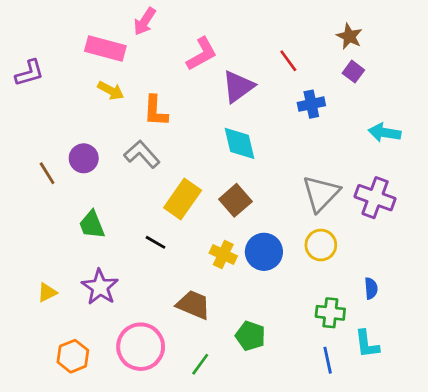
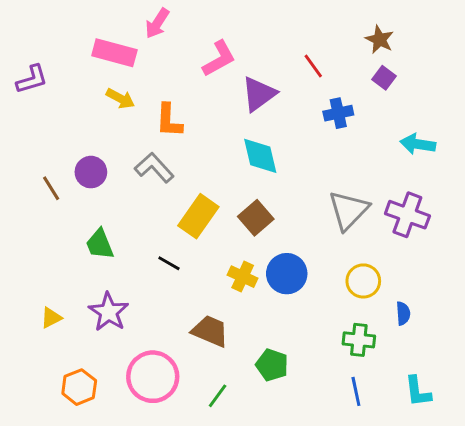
yellow circle: (321, 245) -> (363, 281), moved
cyan L-shape: (367, 344) -> (418, 391), moved

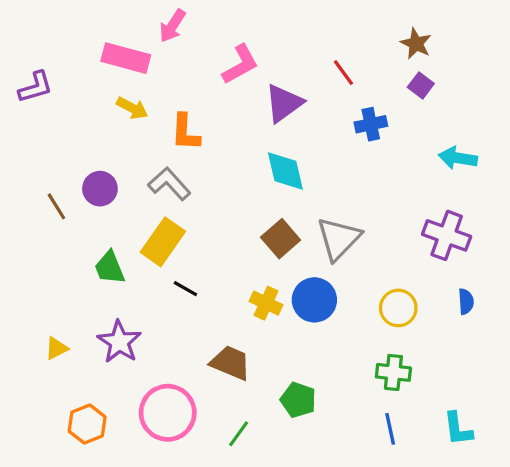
gray triangle: (349, 210) -> (339, 239), moved
yellow rectangle: (198, 216) -> (163, 242), moved
blue semicircle: (403, 313) -> (466, 302), moved

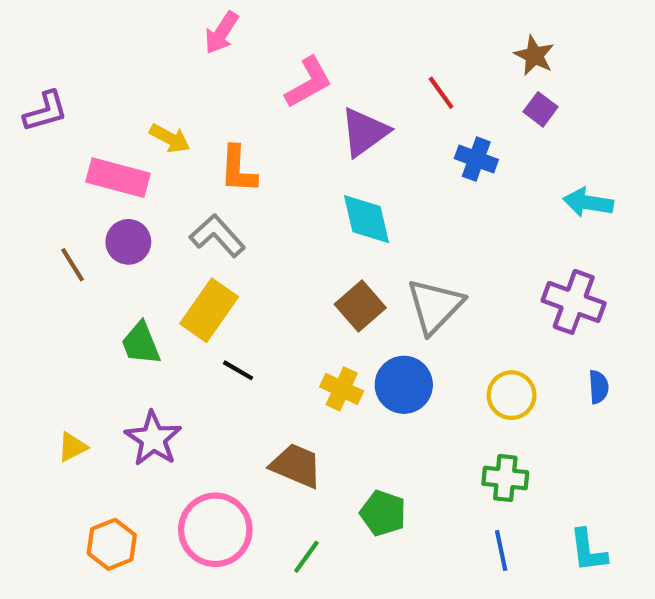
pink rectangle: (126, 58) -> (118, 178), moved
blue cross: (371, 124) -> (476, 159), turned 32

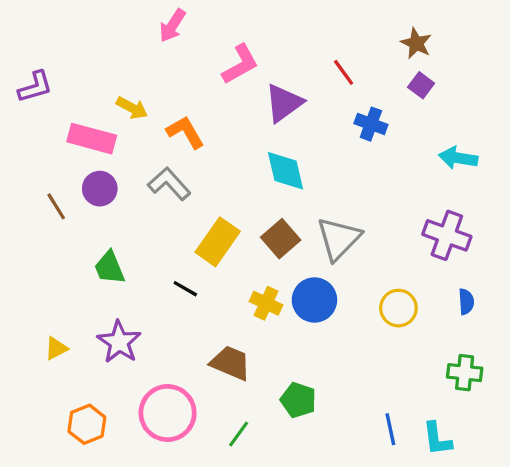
orange L-shape: (238, 169) -> (185, 132), turned 147
yellow rectangle: (209, 310) -> (218, 242), moved
green cross: (505, 478) -> (465, 373), moved
cyan L-shape: (588, 551) -> (437, 439), moved

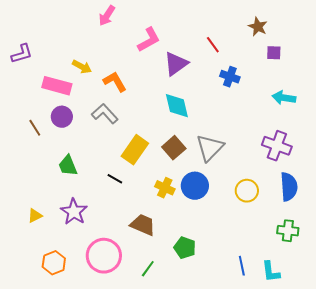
purple square: (421, 85) -> (274, 53), moved, turned -35
blue semicircle: (466, 302) -> (289, 187), size x1.8

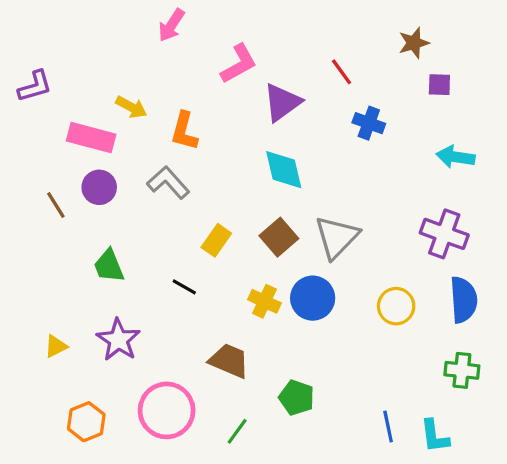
brown star: (258, 27) -> (414, 43), turned 30
orange L-shape: (115, 82) -> (184, 131), turned -135
yellow rectangle: (135, 150) -> (216, 240), size x0.7

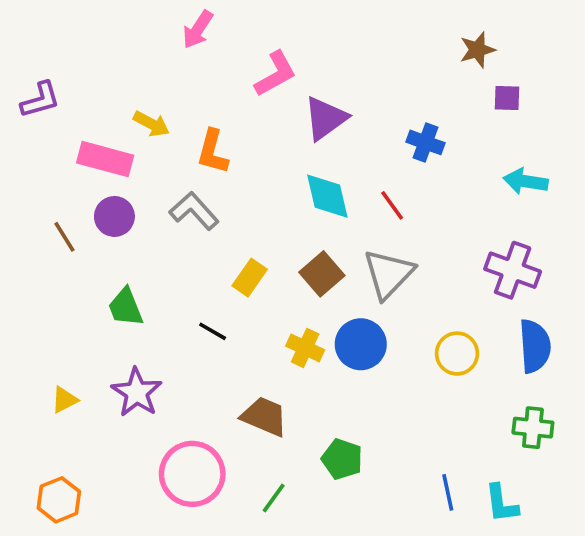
red line: (342, 72) -> (392, 205), moved
orange hexagon: (86, 422) -> (59, 500), moved

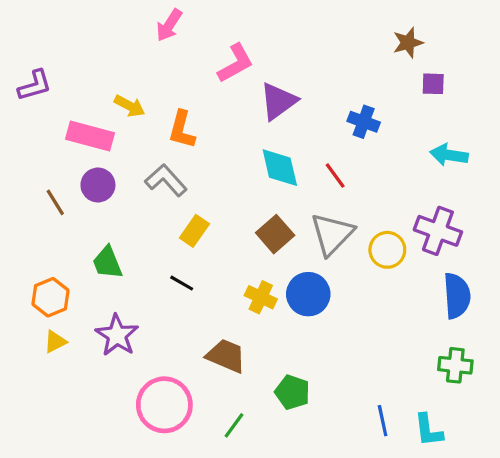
yellow rectangle: (250, 278) -> (194, 231), moved
yellow circle: (457, 354) -> (387, 250), moved
orange hexagon: (59, 500) -> (50, 297), moved

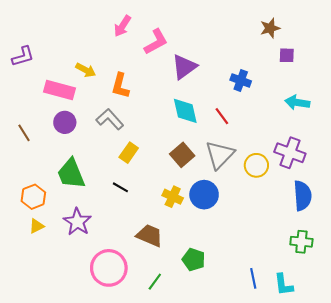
pink arrow: (169, 25) -> (122, 26), moved
brown line: (55, 202) -> (24, 133), moved
green trapezoid: (107, 262) -> (71, 174), size x1.4

